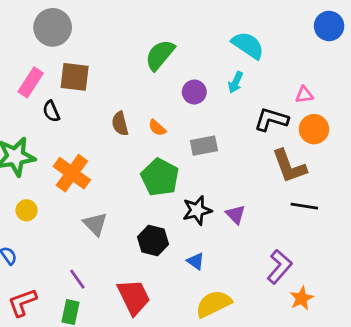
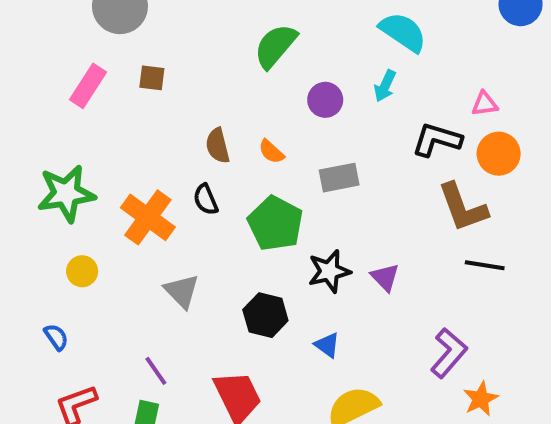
brown square: (75, 77) -> (152, 78), size x0.6
black semicircle: (51, 111) -> (206, 199), moved

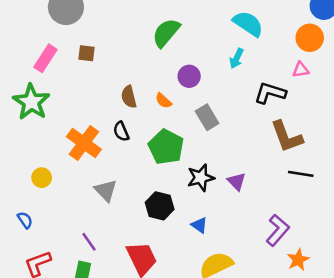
purple circle: (325, 100) -> (189, 76), moved
orange circle: (499, 154) -> (310, 38), moved
gray rectangle: (339, 178) -> (207, 117), turned 70
green star: (66, 194) -> (31, 102), moved, turned -30

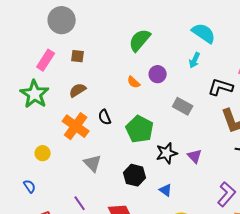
brown semicircle: (129, 97) -> (78, 90), moved, turned 72
orange semicircle: (163, 101) -> (134, 82), moved
gray rectangle: (207, 117) -> (183, 106), moved, turned -30

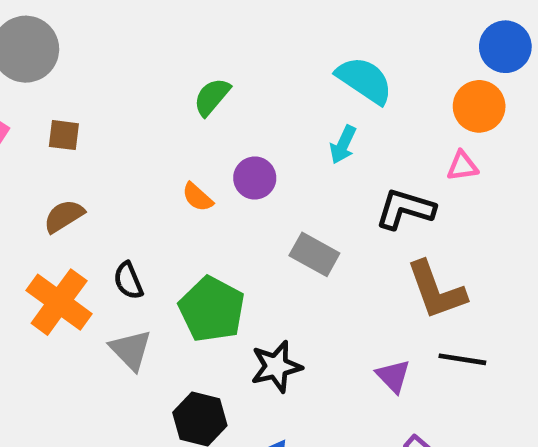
green semicircle: (140, 40) -> (212, 97), size x0.7
purple triangle: (195, 156) -> (393, 376), moved
gray triangle: (93, 163) -> (131, 350), moved

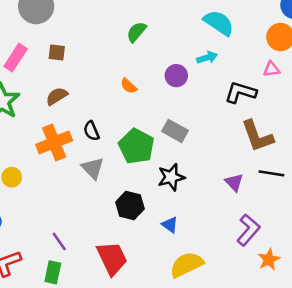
cyan arrow: (343, 145) -> (207, 58), turned -132
purple circle: (255, 178) -> (176, 76), moved
gray rectangle: (314, 254) -> (175, 131), moved
orange cross: (59, 302) -> (54, 142), turned 32

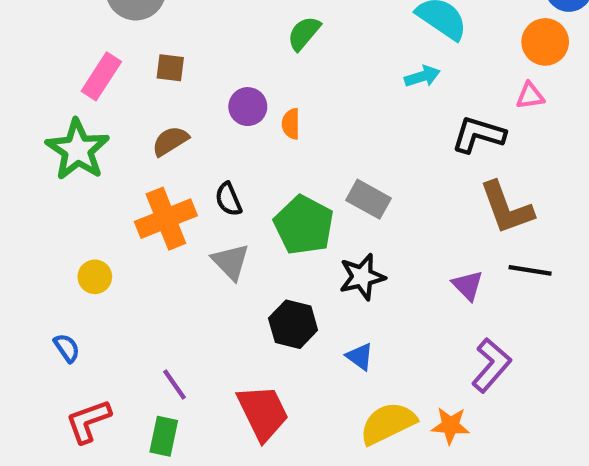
purple circle: (176, 76) -> (248, 107), moved
orange semicircle: (129, 86) -> (291, 124), turned 48
orange star: (269, 259) -> (450, 425), moved, turned 30

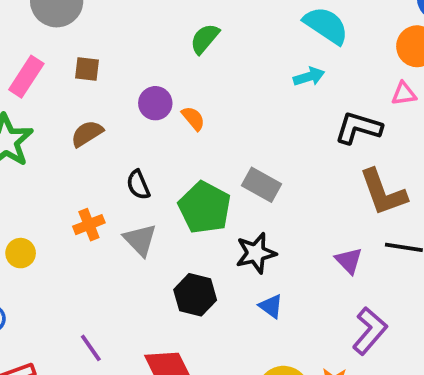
orange semicircle: (291, 124) -> (193, 118), turned 140
orange cross: (166, 219) -> (89, 225), moved, size x0.6
blue triangle: (360, 357) -> (271, 306), moved

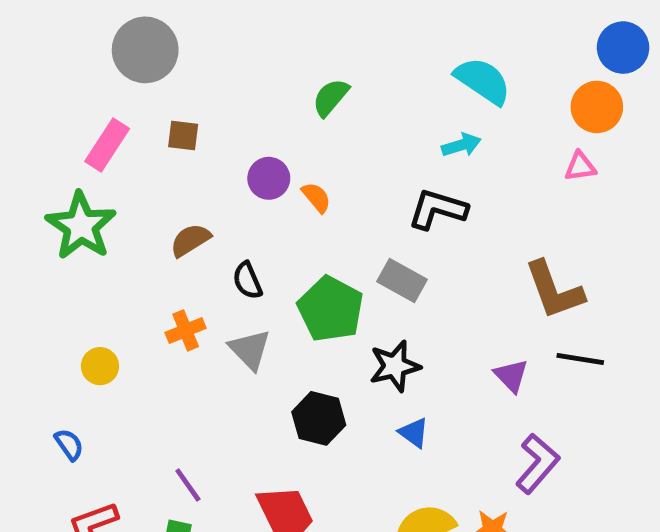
black L-shape: (358, 128) -> (438, 209), moved
brown semicircle: (87, 134) -> (190, 240), moved

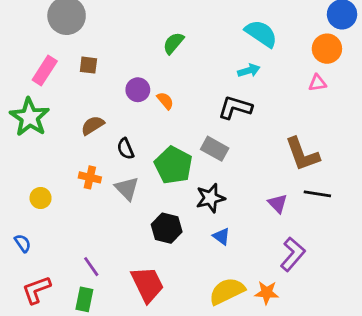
orange cross: (186, 330) -> (90, 177), turned 35

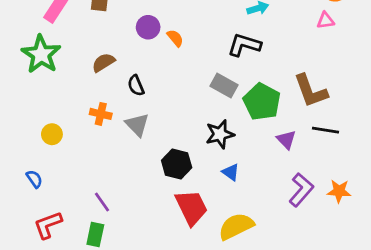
green pentagon: (173, 165) -> (262, 102), moved
red trapezoid: (147, 284) -> (191, 207), moved
orange star: (267, 293) -> (339, 191), moved

